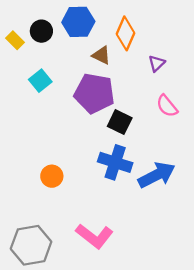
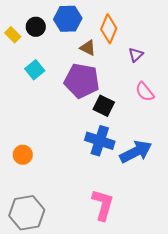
orange circle: (52, 176) -> (23, 155), moved
pink L-shape: (94, 236) -> (103, 205), moved, turned -112

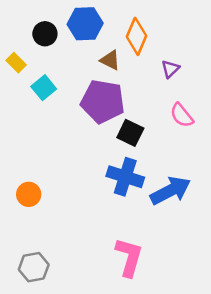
yellow rectangle: (13, 35) -> (16, 63), moved
gray hexagon: (27, 213) -> (34, 267), size x0.7

